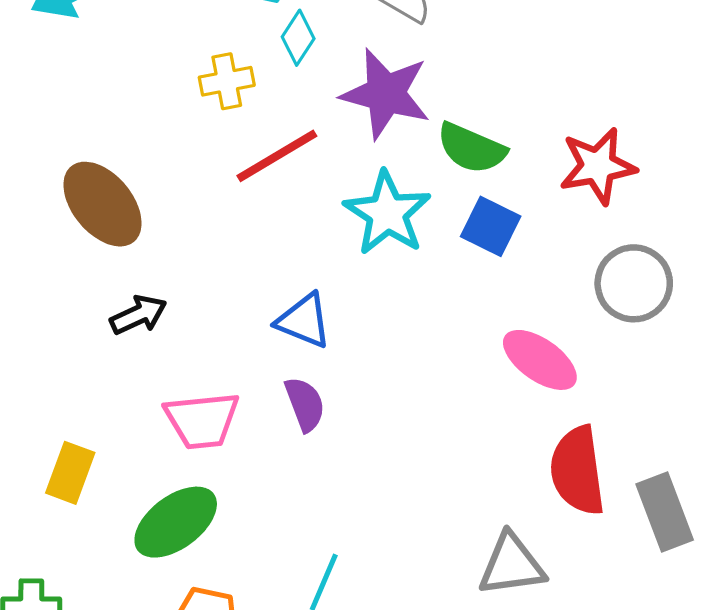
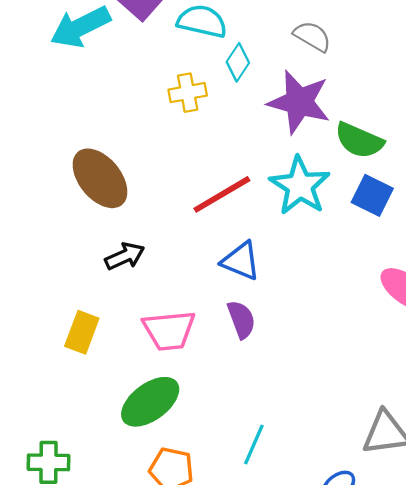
red line: (277, 156) -> (222, 194), moved
yellow rectangle: (70, 473) -> (82, 332), moved

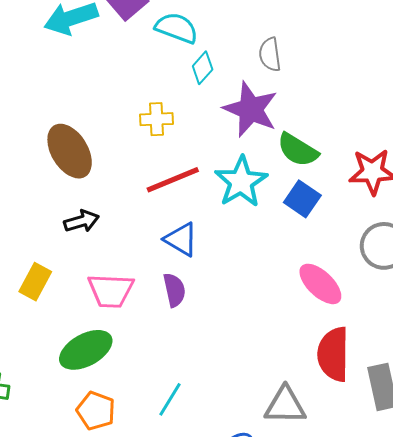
gray semicircle: (312, 36) -> (270, 54), turned -136
yellow cross: (188, 93) -> (156, 119), moved

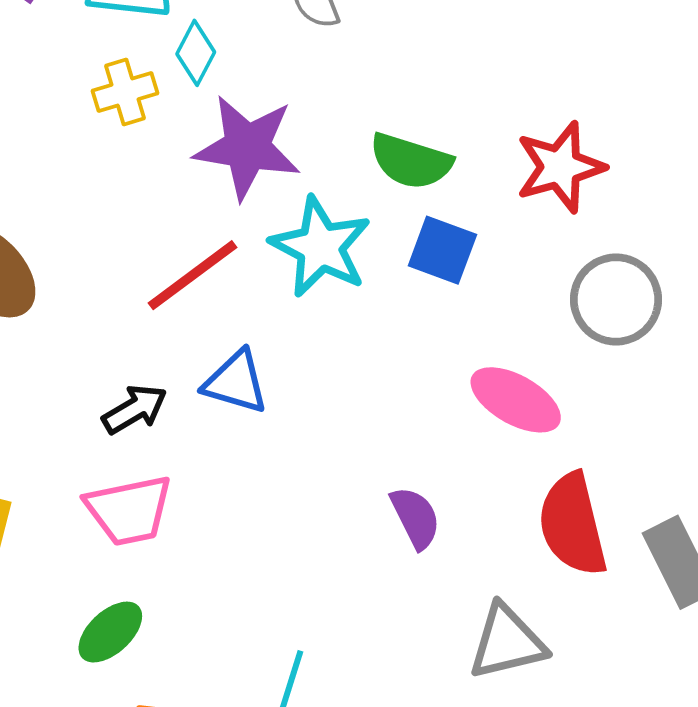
purple star: (251, 109) -> (247, 147), moved
yellow cross: (156, 119) -> (125, 92), moved
black arrow: (82, 221) -> (135, 409), moved
purple semicircle: (174, 290) -> (415, 518), moved
green ellipse: (86, 350) -> (110, 632), size x0.7

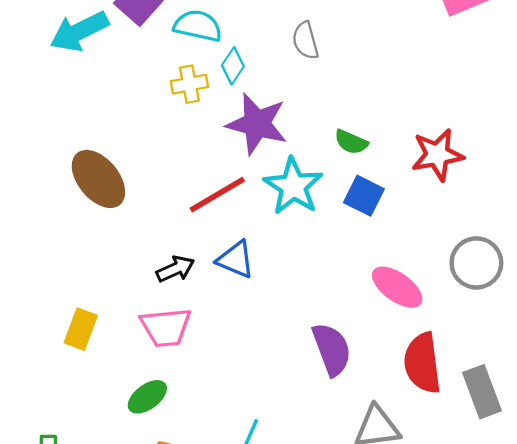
green semicircle: (411, 161) -> (351, 142), size x0.7
gray circle: (616, 300) -> (476, 263), moved
purple semicircle: (415, 518) -> (332, 349), size x1.4

